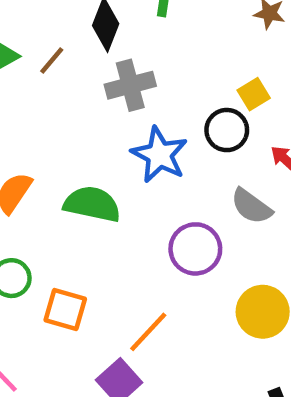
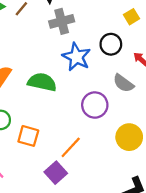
yellow square: (254, 94) -> (131, 17), moved

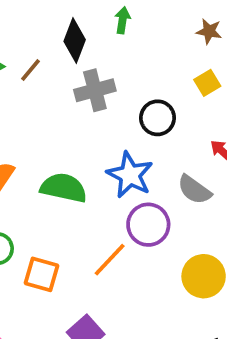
black circle: (111, 44) -> (158, 118), moved
blue star: (76, 57) -> (130, 175), moved
orange line: (71, 147) -> (110, 260), moved

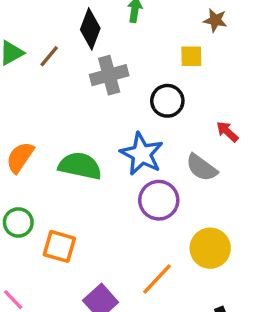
yellow square: (207, 83) -> (191, 56), moved, turned 30
orange line: (110, 260) -> (157, 279), moved

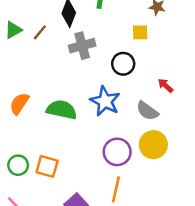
purple circle: (159, 200) -> (117, 152), moved
green circle: (18, 222) -> (18, 165), moved
yellow circle: (210, 248) -> (153, 145), moved
orange line: (157, 279) -> (116, 189), turned -30

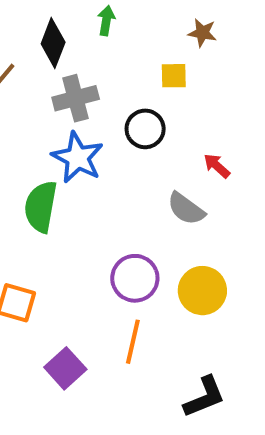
blue star: (105, 101) -> (78, 158), moved
green semicircle: (62, 110) -> (41, 207), turned -92
yellow circle: (153, 145) -> (202, 291), moved

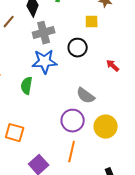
blue star: (78, 158) -> (45, 62), turned -30
green semicircle: (41, 207) -> (27, 86), size x0.7
gray semicircle: (186, 209) -> (86, 96), moved

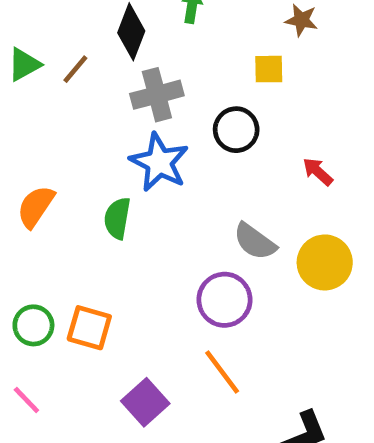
blue star: (45, 62) -> (159, 162), turned 30
yellow circle: (106, 127) -> (325, 262), moved
orange line: (72, 152) -> (222, 372), turned -50

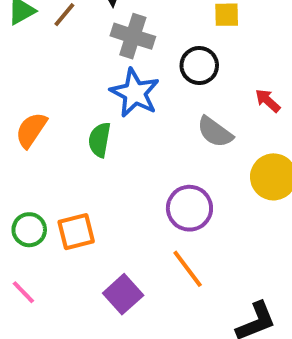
gray cross: (157, 95) -> (133, 36), turned 33
gray semicircle: (255, 241) -> (215, 132), moved
orange square: (89, 328) -> (76, 232), turned -30

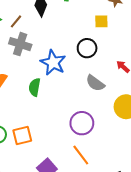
gray cross: (133, 36) -> (20, 44), moved

